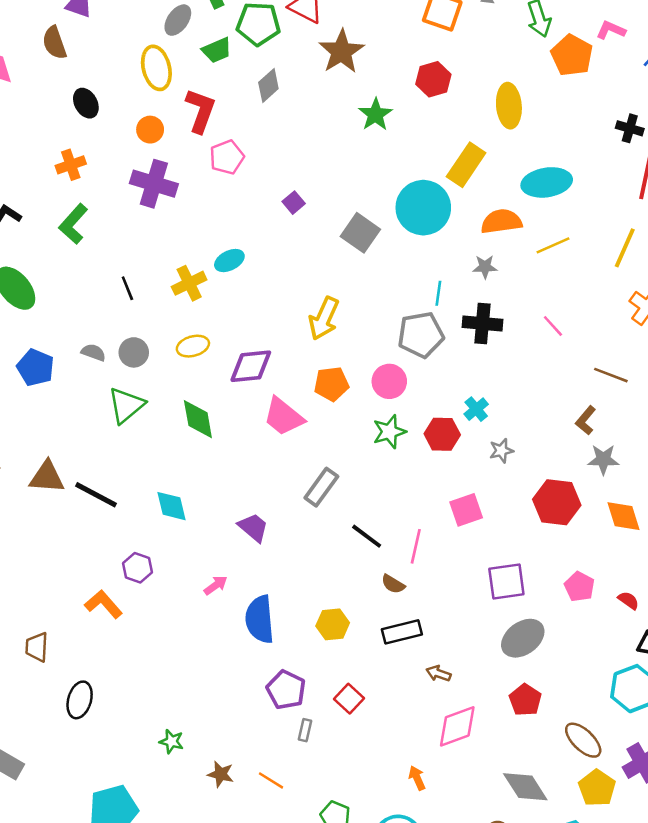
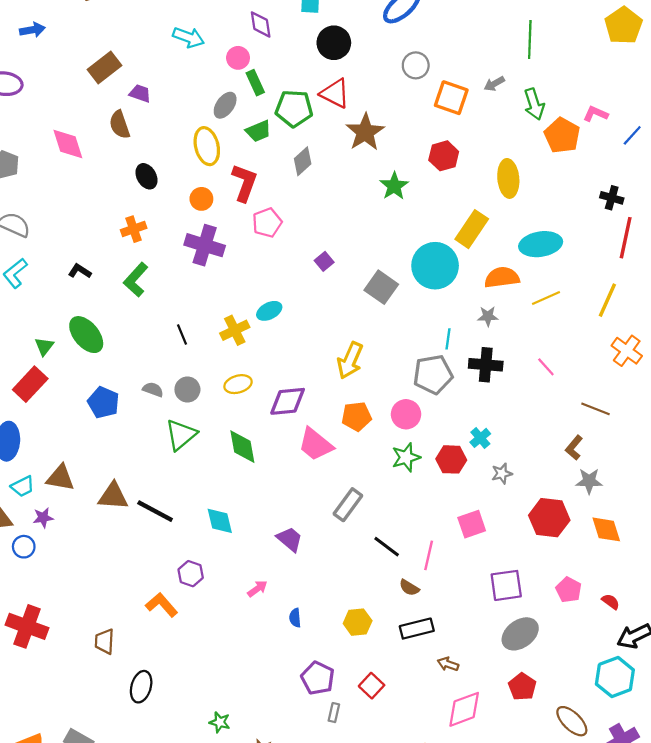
blue semicircle: (260, 619) -> (295, 618), size x0.5

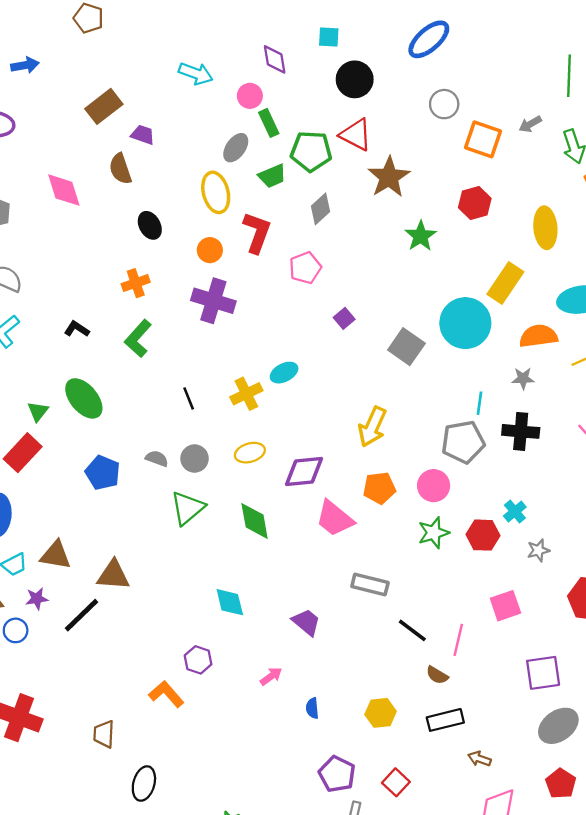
pink pentagon: (267, 223) -> (305, 268), moved
gray rectangle: (348, 505) -> (370, 585), turned 68
black line: (155, 511) -> (81, 615), moved, turned -72

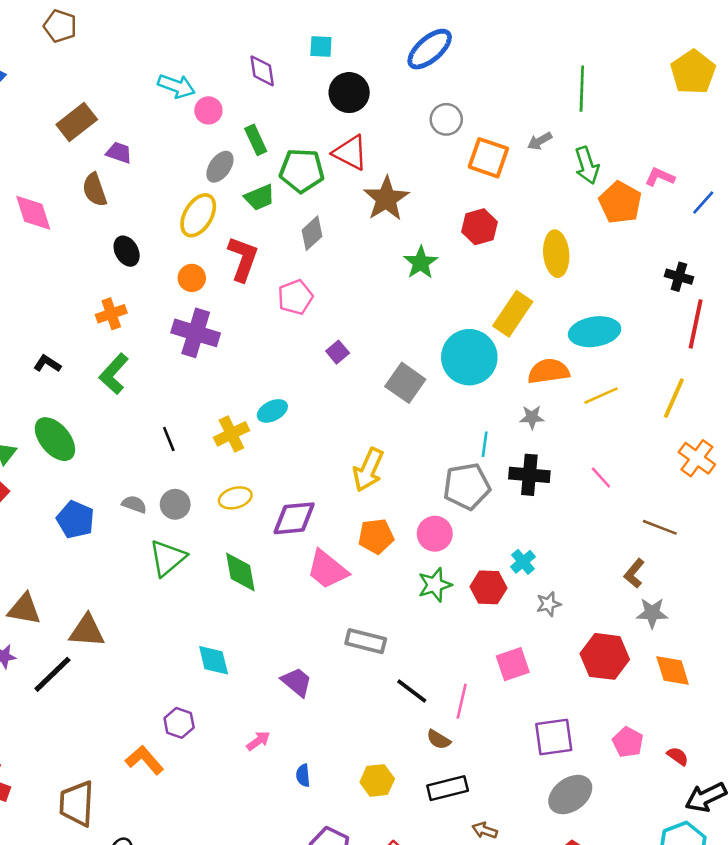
pink circle: (250, 96) -> (208, 110), moved
yellow ellipse: (216, 192) -> (198, 215), turned 45
brown trapezoid: (104, 734) -> (77, 803), size x1.5

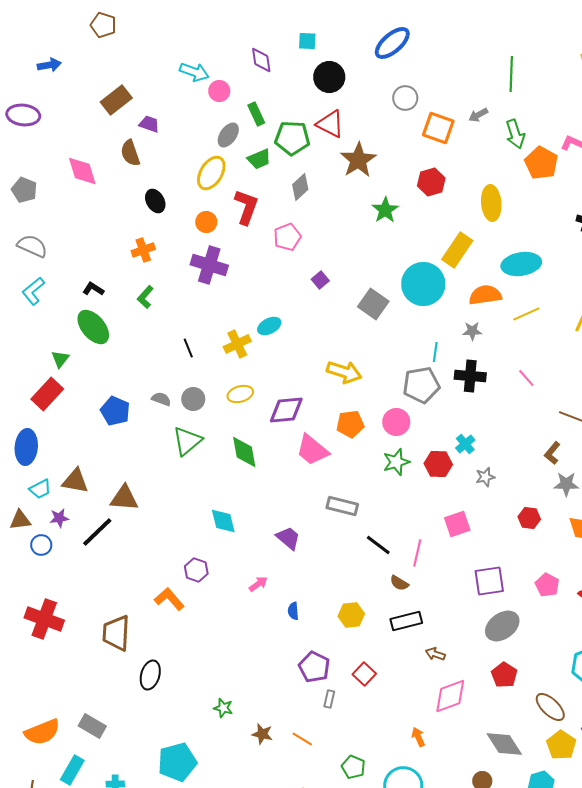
green L-shape: (114, 374) -> (145, 297), size x0.7
green ellipse: (55, 439) -> (93, 327), moved
yellow arrow: (368, 470) -> (344, 372), turned -96
red hexagon: (605, 656) -> (529, 518), size x0.6

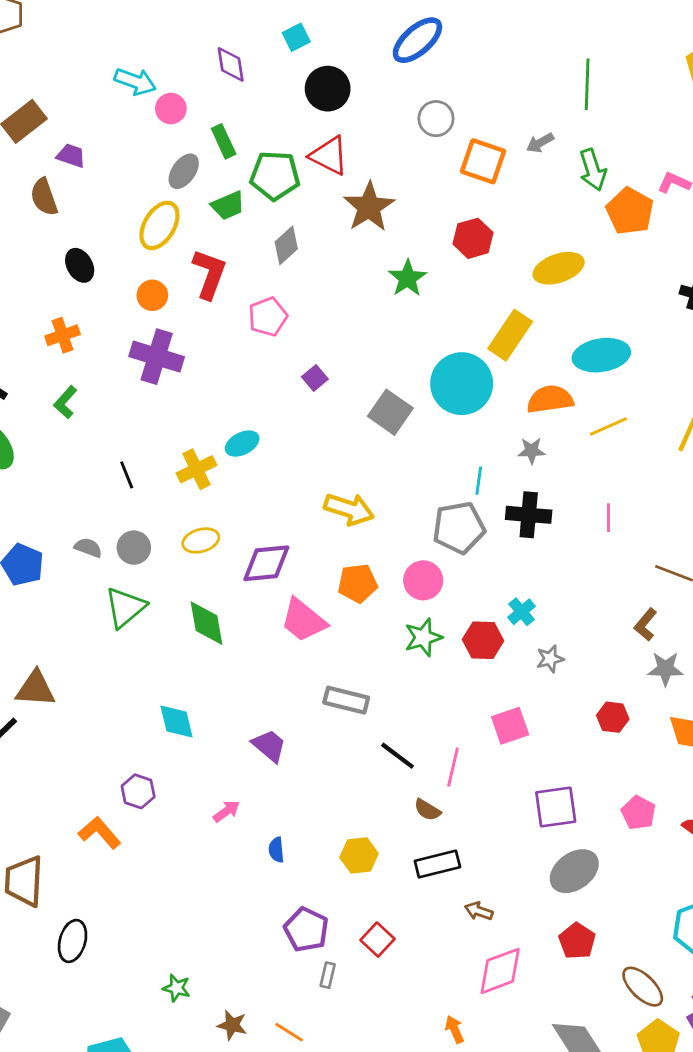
cyan square: (307, 41) -> (296, 37), turned -30
yellow ellipse: (491, 203) -> (559, 268), turned 76
pink line: (526, 378) -> (608, 518), turned 42

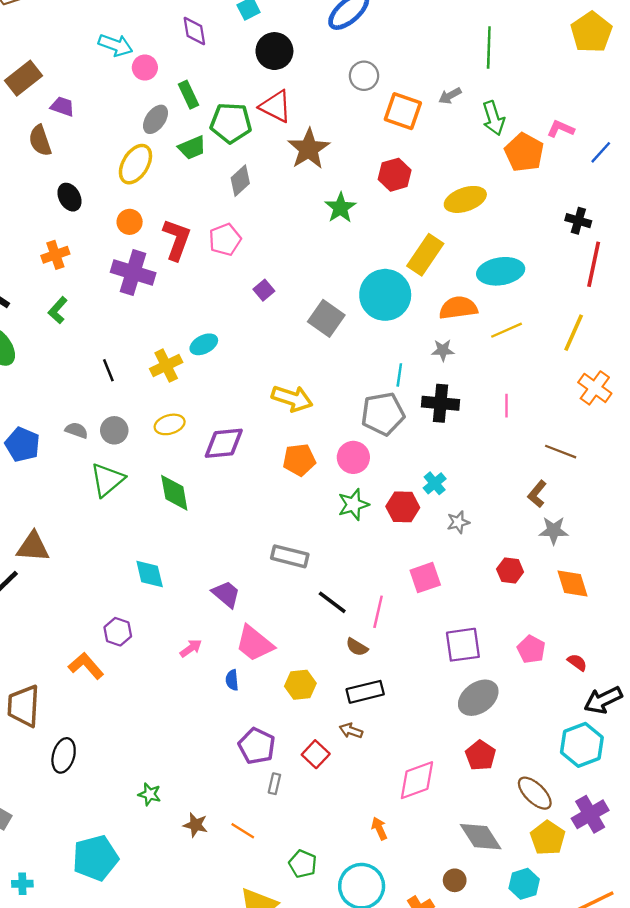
red L-shape: (209, 274) -> (177, 240), moved
pink trapezoid: (303, 620) -> (254, 644), moved
brown arrow: (479, 911) -> (351, 731), moved

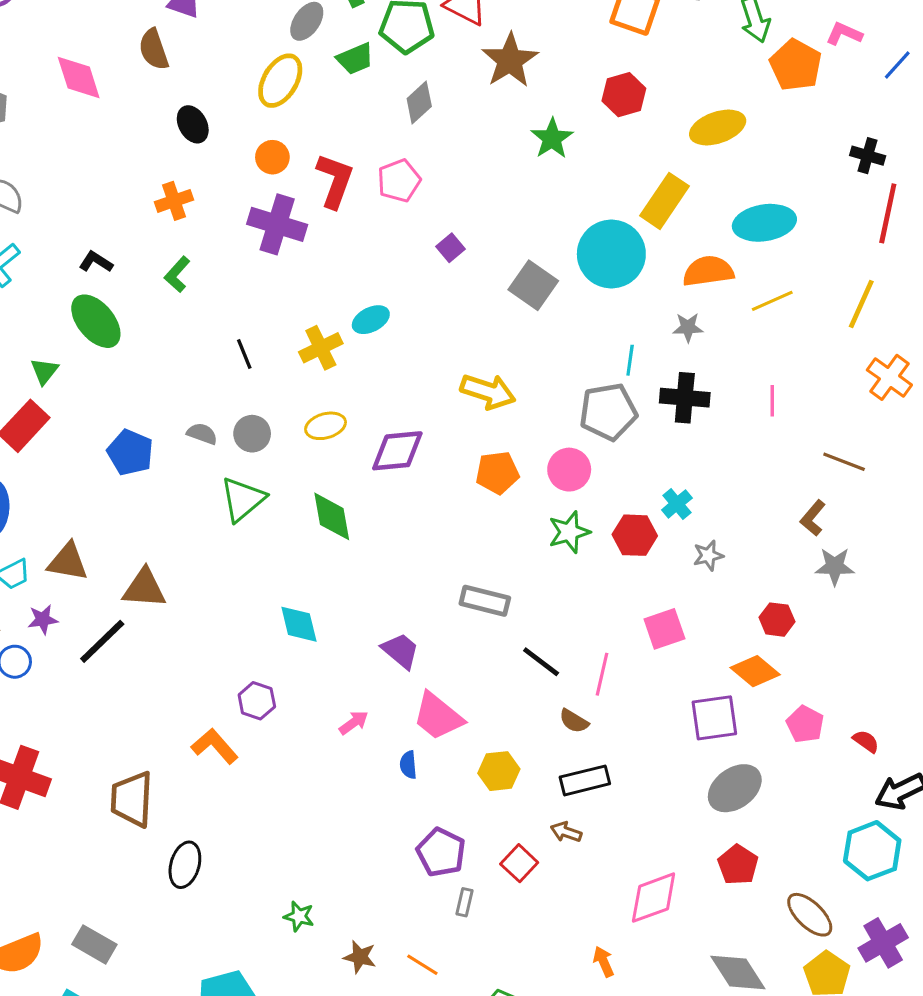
orange diamond: (572, 583) -> (755, 671), moved, turned -33

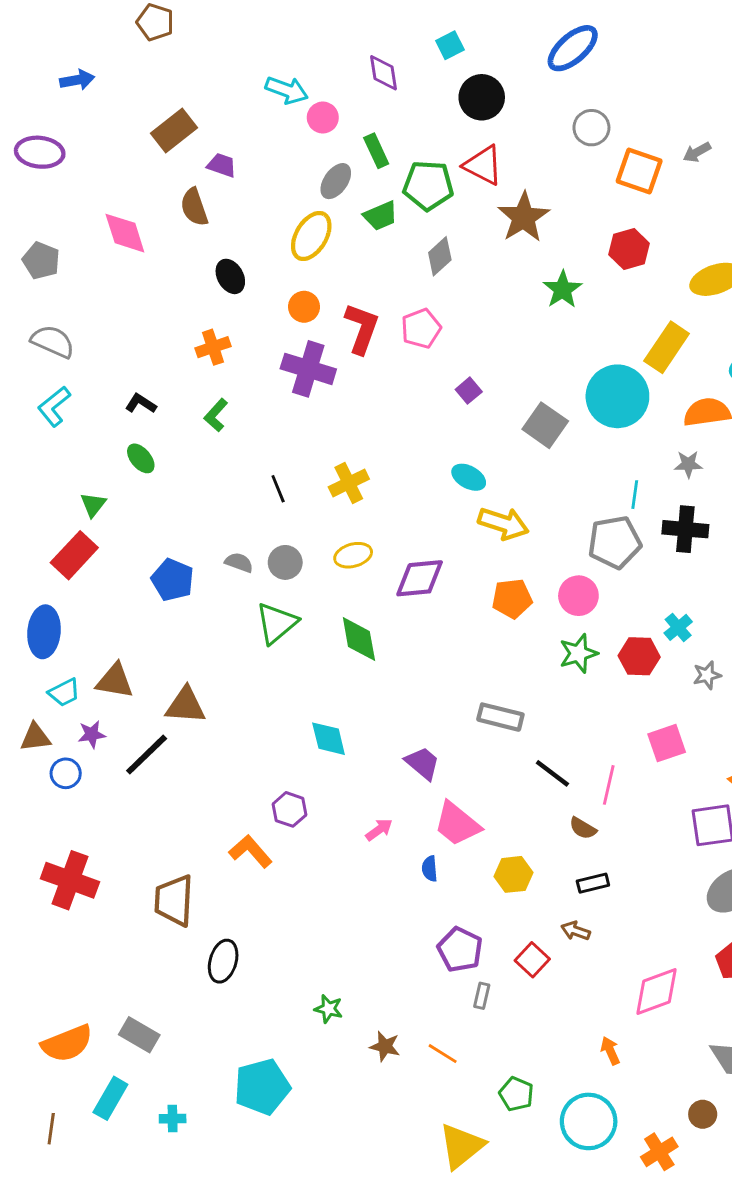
cyan ellipse: (371, 320) -> (469, 477), moved, turned 56
green ellipse: (96, 321) -> (141, 458), size x0.6
black rectangle: (585, 780) -> (593, 883), size x0.7

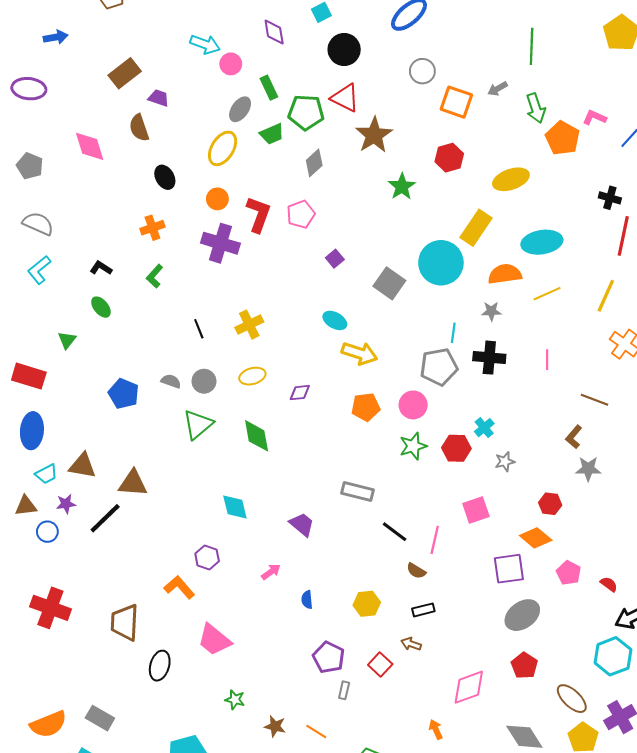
red rectangle: (74, 555) -> (29, 376), moved, turned 64
purple diamond: (420, 578) -> (300, 393), size x0.6
pink trapezoid: (457, 824) -> (214, 640), moved

